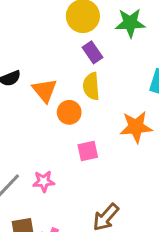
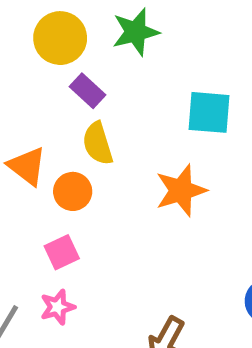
pink square: (88, 151) -> (62, 252), moved

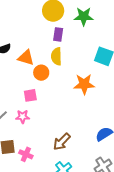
purple rectangle: (88, 91) -> (58, 34), turned 40
orange triangle: (27, 166) -> (26, 58), turned -36

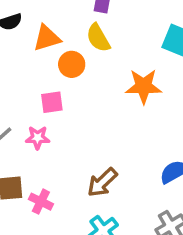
yellow semicircle: (56, 56) -> (98, 38), turned -30
orange triangle: (26, 58) -> (47, 38), turned -36

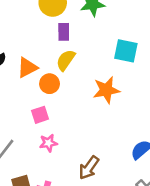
yellow semicircle: (98, 38) -> (66, 60), turned 75
pink star: (38, 138) -> (48, 143), moved

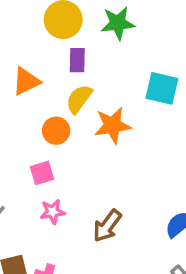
orange triangle: (27, 68) -> (26, 81), moved
orange star: (106, 90) -> (113, 125), moved
brown arrow: (89, 168) -> (107, 226), moved

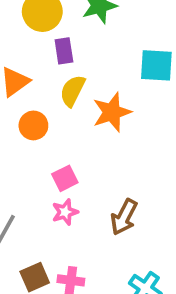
orange circle: (56, 131) -> (33, 125), moved
pink square: (42, 173) -> (65, 178), moved

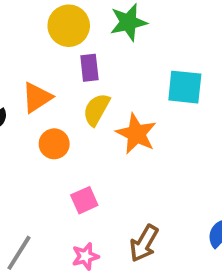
orange star: (112, 112) -> (136, 134), turned -30
pink star: (65, 212) -> (85, 256), moved

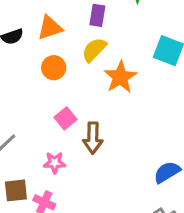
pink square: (84, 200) -> (66, 118), turned -30
brown arrow: (144, 243) -> (93, 138), moved, turned -44

